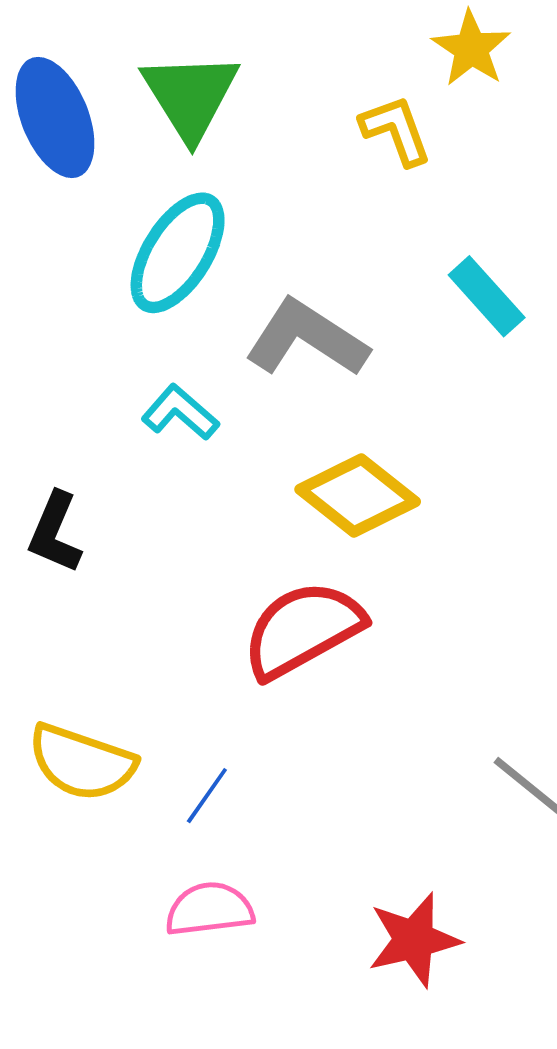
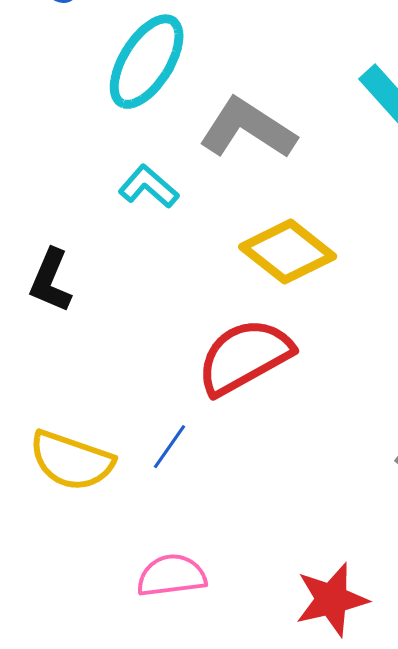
blue line: (207, 796) -> (170, 447), moved

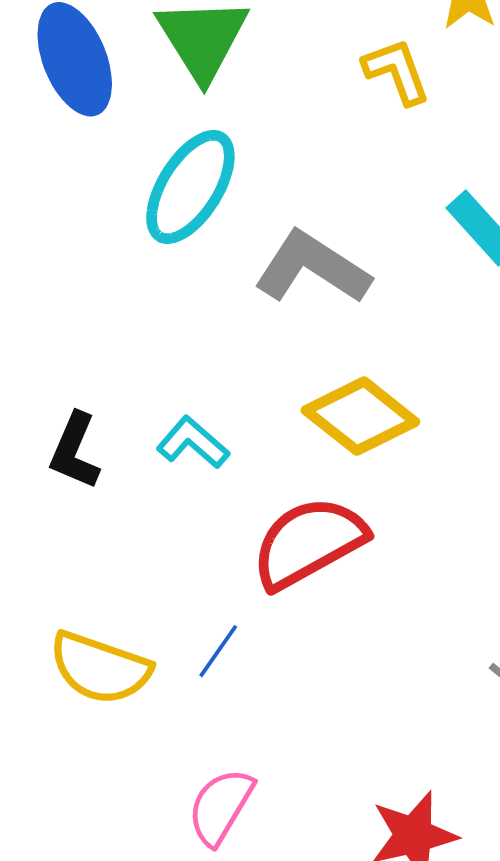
cyan L-shape: (149, 187) -> (193, 443), moved
pink semicircle: (172, 576) -> (221, 807), turned -52

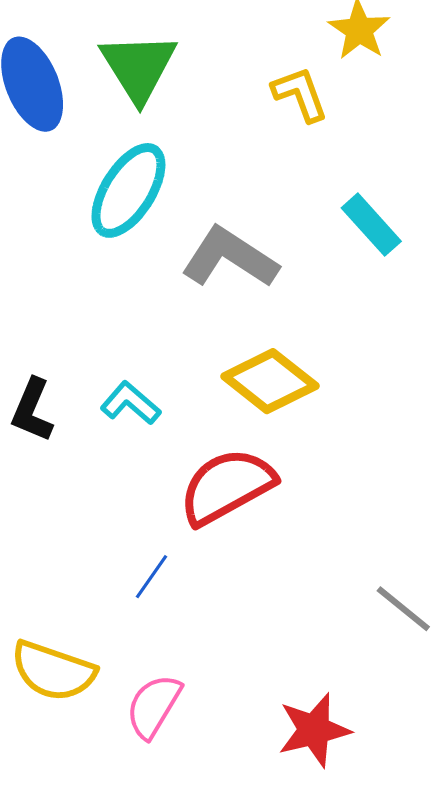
yellow semicircle: (100, 668) -> (53, 671), moved

